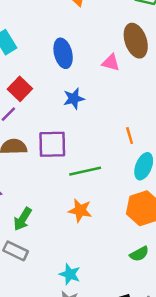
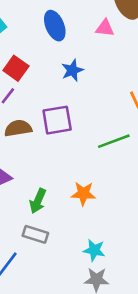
green line: (85, 171) -> (114, 141), moved
orange star: (80, 210) -> (83, 194), moved

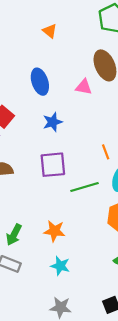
purple square: (57, 120) -> (53, 165), moved
cyan star: (94, 250) -> (60, 266), moved

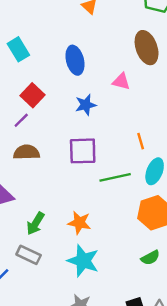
pink triangle: (84, 87) -> (121, 81), moved
cyan star: (60, 266) -> (83, 261), size x1.5

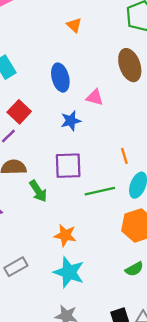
pink triangle: (121, 81) -> (95, 97), moved
green arrow: (35, 224) -> (38, 191), moved, turned -65
gray rectangle: (29, 255) -> (16, 267), turned -55

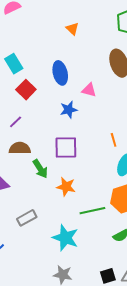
red square: (19, 112) -> (26, 90), moved
green line: (100, 191) -> (92, 211), moved
orange star: (65, 235) -> (66, 187), moved
gray rectangle: (16, 267) -> (27, 218), moved

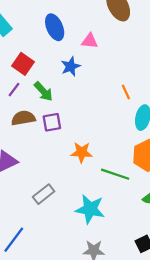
red square: (26, 90) -> (23, 64), moved
purple square: (66, 148) -> (52, 122), moved, size x0.7
green arrow: (40, 169) -> (43, 91), moved
green line: (92, 211) -> (115, 174), turned 40

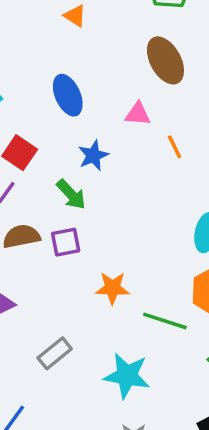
pink triangle: (90, 41) -> (138, 114), moved
green arrow: (43, 91) -> (71, 194), moved
orange line: (126, 92) -> (175, 147), moved

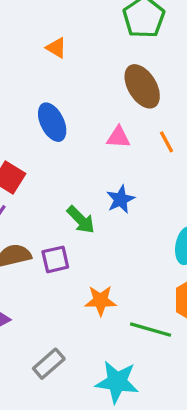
orange line: (175, 147) -> (166, 142), moved
blue star: (93, 155) -> (121, 199), moved
green arrow: (71, 194) -> (81, 220), moved

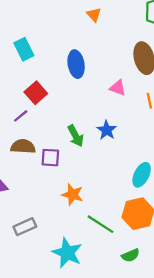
blue star: (121, 199) -> (107, 130), turned -30

